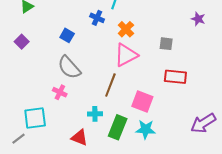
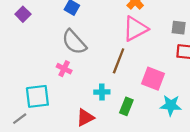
gray square: (166, 44) -> (179, 28), moved
green rectangle: (118, 127) -> (126, 106), size x0.7
cyan star: (146, 129) -> (171, 105), moved
red triangle: (79, 138) -> (85, 118), turned -48

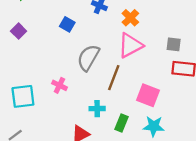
gray semicircle: (74, 42) -> (88, 58), moved, turned 72
cyan square: (37, 96) -> (23, 96), moved
cyan star: (171, 105) -> (154, 126), moved

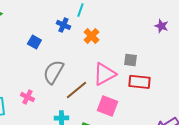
pink triangle: (130, 45) -> (104, 74), moved
brown line: (114, 78) -> (76, 90), turned 30

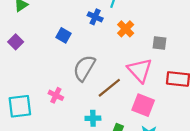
gray square: (130, 60) -> (159, 43), moved
pink triangle: (104, 74) -> (140, 70), turned -45

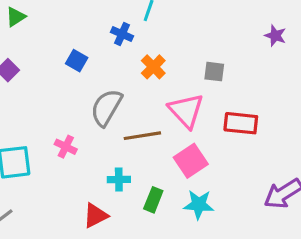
orange cross: (126, 29) -> (153, 67), moved
brown line: (109, 88) -> (142, 136), turned 30
pink square: (143, 105) -> (191, 161), turned 35

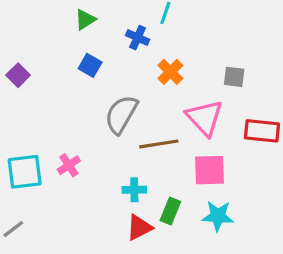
green triangle: (16, 17) -> (85, 20), moved
pink cross: (66, 147) -> (69, 165), moved, turned 30
pink square: (191, 161) -> (210, 170), turned 32
red triangle: (95, 215) -> (139, 227), moved

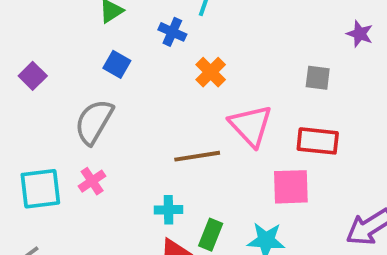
gray square: (234, 77) -> (318, 78), moved
gray semicircle: (121, 114) -> (94, 122), moved
pink square: (210, 170) -> (291, 187), moved

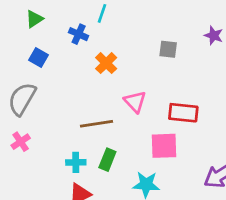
gray square: (318, 78) -> (168, 49), moved
pink triangle: (251, 126) -> (135, 102), size x0.7
green rectangle: (211, 235) -> (107, 160), moved

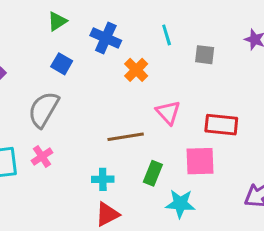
cyan line: (102, 13) -> (167, 35), moved, turned -36
blue cross: (79, 34) -> (106, 38), size x1.4
green rectangle: (107, 160) -> (153, 173), moved

